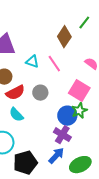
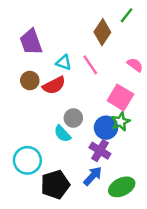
red semicircle: (15, 93) -> (54, 85), moved
gray circle: (40, 93) -> (73, 118), moved
cyan semicircle: (16, 115) -> (62, 134), moved

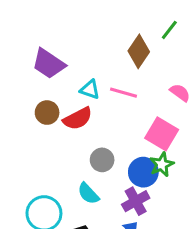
purple trapezoid: (31, 42) -> (49, 64), turned -36
pink line: (90, 65) -> (123, 93), turned -40
cyan semicircle: (62, 134) -> (88, 194), moved
purple cross: (100, 151) -> (136, 201), turned 30

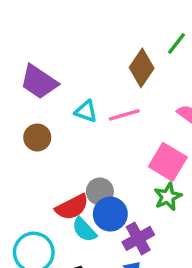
pink line: (123, 93) -> (124, 115), turned -32
red semicircle: (78, 119) -> (72, 207), moved
blue circle: (143, 172) -> (110, 214), moved

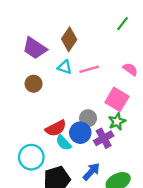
brown diamond: (142, 68) -> (69, 39), moved
gray circle: (100, 191) -> (88, 118), moved
purple cross: (138, 238) -> (104, 138), moved

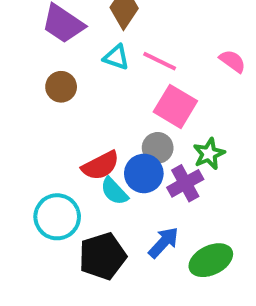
pink line: (89, 69) -> (160, 61), turned 42
pink square: (117, 99) -> (175, 106), moved

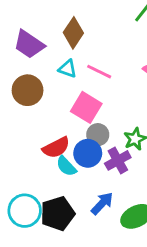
brown circle: (61, 87) -> (28, 90), size x1.4
pink square: (175, 106) -> (86, 107), moved
cyan circle: (57, 217) -> (25, 211), moved

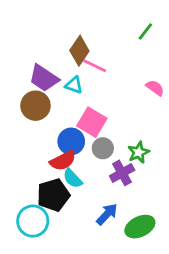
purple trapezoid: (29, 44) -> (44, 78), moved
pink line: (99, 72) -> (95, 66), moved
blue circle: (88, 153) -> (71, 141), moved
black pentagon: (58, 214) -> (53, 195), moved

